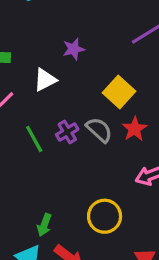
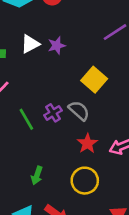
white triangle: (45, 80) -> (30, 44), moved
red star: (135, 129) -> (87, 143), moved
green arrow: (44, 225) -> (37, 175), moved

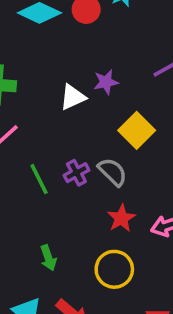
white triangle: (30, 44) -> (73, 97), moved
purple star: (57, 46) -> (106, 82), moved
green arrow: (37, 175) -> (48, 258), turned -42

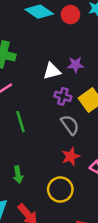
purple cross: (76, 173) -> (63, 96), moved, turned 35

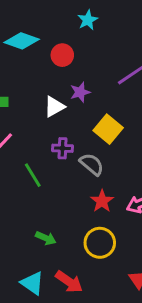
red circle: (70, 15) -> (62, 55), moved
purple cross: (63, 96) -> (62, 148), moved
green arrow: (18, 175) -> (46, 238), turned -42

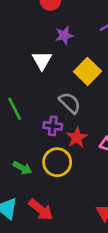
white triangle: (54, 107) -> (42, 60), moved, turned -35
purple cross: (62, 148) -> (53, 126), moved
yellow circle: (100, 243) -> (57, 162), moved

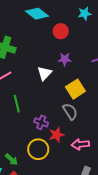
gray semicircle: (70, 103) -> (70, 111), moved
green arrow: (22, 168) -> (11, 159), moved

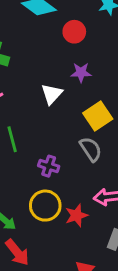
red star: (57, 135) -> (77, 215), moved

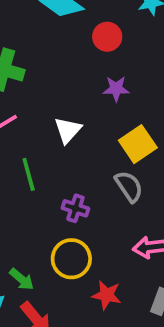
white triangle: (52, 94) -> (68, 130), moved
red star: (77, 215) -> (107, 295), moved, turned 30

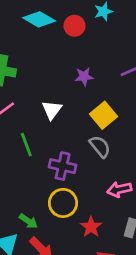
red circle: (107, 37) -> (74, 26), moved
purple cross: (75, 208) -> (63, 166), size x1.4
red star: (107, 295) -> (91, 227), turned 30

